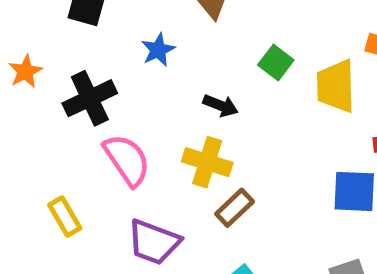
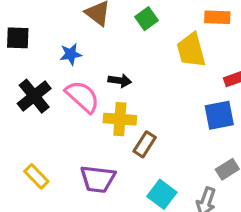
blue star: (158, 50) -> (71, 54), turned 30
green square: (276, 63) -> (147, 19), moved, turned 30
pink semicircle: (127, 160) -> (82, 97), moved

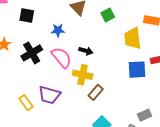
blue square: (219, 115) -> (137, 70), moved
purple trapezoid: (98, 179) -> (49, 95), moved

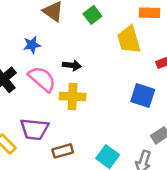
blue square: (137, 70) -> (143, 96), moved, turned 30
brown rectangle: (96, 92) -> (63, 151), moved, turned 42

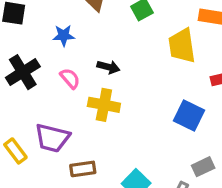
pink semicircle: (42, 79) -> (70, 78), size x0.6

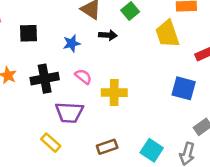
black arrow: (108, 67) -> (108, 35), moved
black cross: (23, 72) -> (45, 79), turned 32
purple trapezoid: (52, 138) -> (69, 112), moved

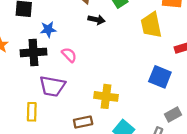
blue star: (72, 43) -> (48, 29), moved
yellow cross: (114, 93) -> (106, 96), moved
yellow rectangle: (51, 143) -> (32, 112), turned 42

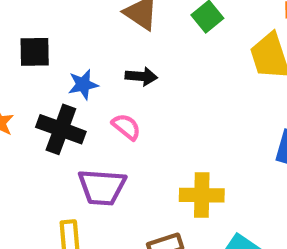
black arrow: (96, 20) -> (141, 76), moved
black cross: (33, 52) -> (61, 129), turned 30

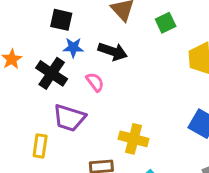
black square: (35, 52) -> (61, 20), moved
black arrow: (141, 76) -> (113, 51), size x1.4

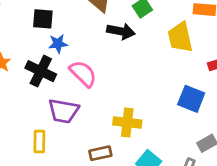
black arrow: (113, 51) -> (121, 31), moved
pink semicircle: (95, 82) -> (83, 74), size x1.5

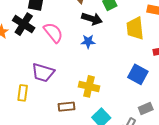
blue star: (58, 44) -> (88, 41), moved
black cross: (41, 71) -> (24, 24), moved
pink semicircle: (83, 74) -> (53, 33), moved

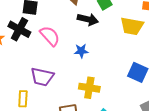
yellow trapezoid: (135, 28) -> (132, 26), turned -70
blue star: (88, 41) -> (81, 51), moved

